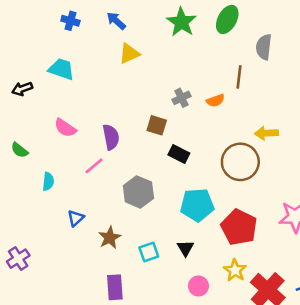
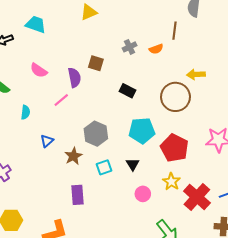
brown square: (157, 125) -> (96, 63), moved
gray hexagon: (138, 192) -> (96, 134), moved

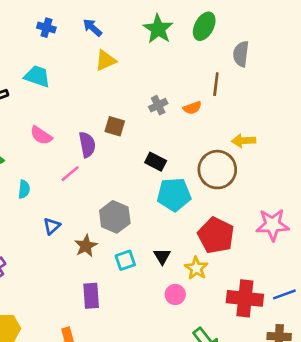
cyan pentagon: (142, 131) -> (174, 195), moved
yellow star: (171, 182) -> (196, 268), moved
red cross: (197, 197) -> (245, 298), turned -36

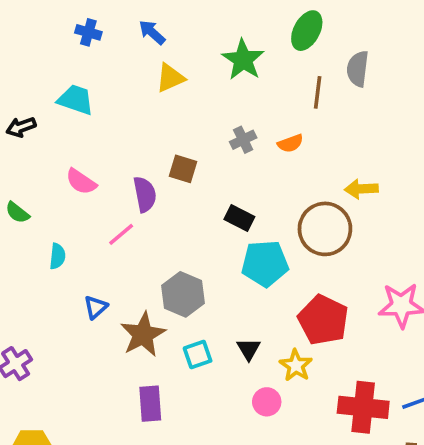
green star: (158, 29) -> (243, 60), moved
brown line: (216, 84) -> (318, 92), moved
brown star: (86, 246) -> (143, 334), size x1.4

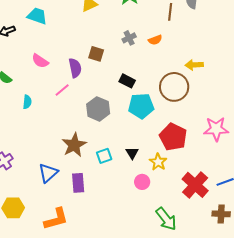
gray hexagon: (183, 294) -> (98, 109), moved
blue triangle: (96, 307) -> (48, 173), moved, size x1.5
red cross: (363, 407) -> (195, 185), turned 36

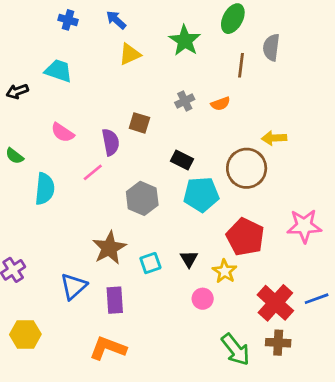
cyan semicircle: (27, 102) -> (45, 189), size x1.6
brown cross: (221, 214) -> (278, 343), moved
orange L-shape: (56, 219) -> (108, 348), moved, turned -144

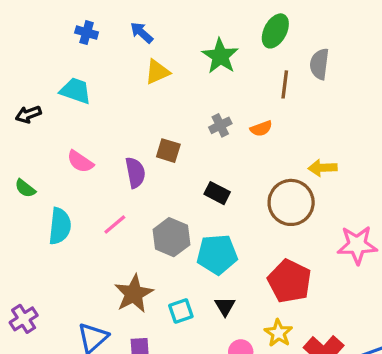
pink line: (93, 172) -> (115, 224), moved
cyan pentagon: (201, 194) -> (217, 254), moved
pink star: (304, 226) -> (357, 245), moved
yellow star: (225, 271) -> (278, 333), moved

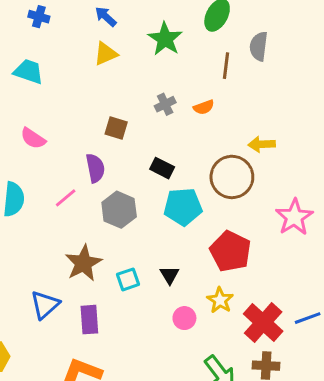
blue arrow: (142, 33) -> (106, 17), moved
purple semicircle: (135, 173) -> (95, 168), moved
pink star: (357, 245) -> (294, 217), turned -30
cyan pentagon: (217, 254) -> (183, 207), moved

